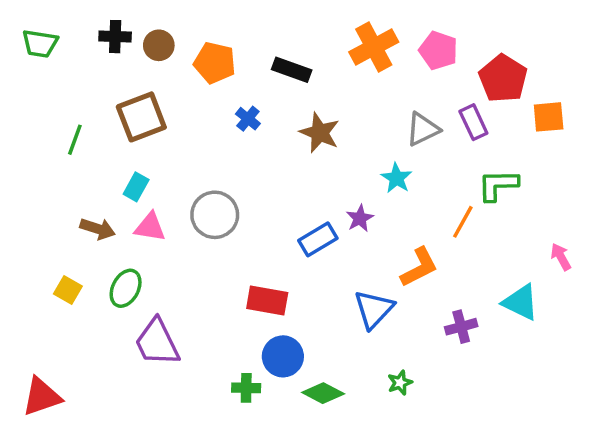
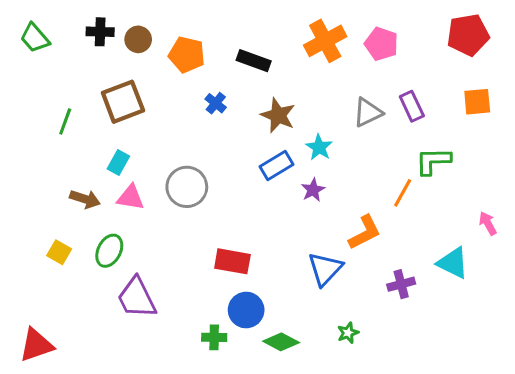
green trapezoid: (40, 44) -> (35, 38), turned 40
red pentagon: (503, 78) -> (468, 35), moved, turned 30
cyan star: (397, 178) -> (319, 147), moved
blue rectangle: (318, 239) -> (277, 166), moved

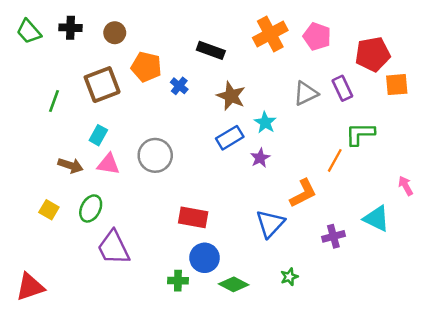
black cross: (100, 32) -> (70, 28), moved
red pentagon: (468, 35) -> (373, 54), moved
orange pentagon: (187, 55) -> (146, 67), moved

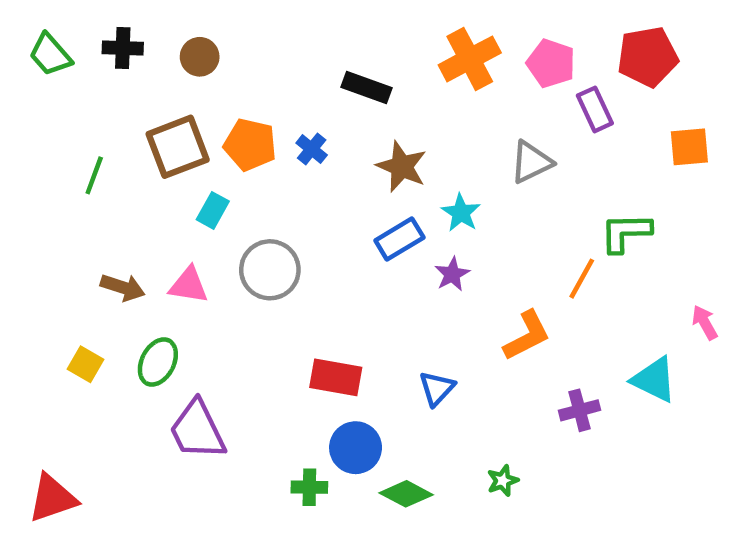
red pentagon: (373, 54) -> (648, 57), moved
orange pentagon: (146, 67) -> (250, 145), moved
purple rectangle: (342, 88) -> (595, 109), moved
cyan rectangle: (98, 135) -> (213, 210), moved
blue triangle: (270, 224) -> (437, 388), moved, size x0.7

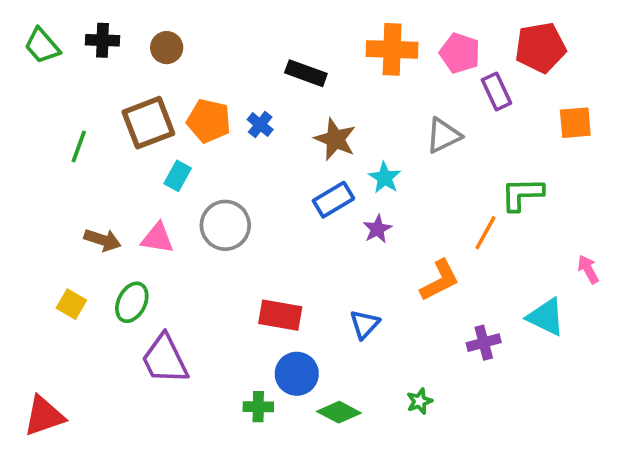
orange cross: (470, 59) -> (392, 49), turned 30

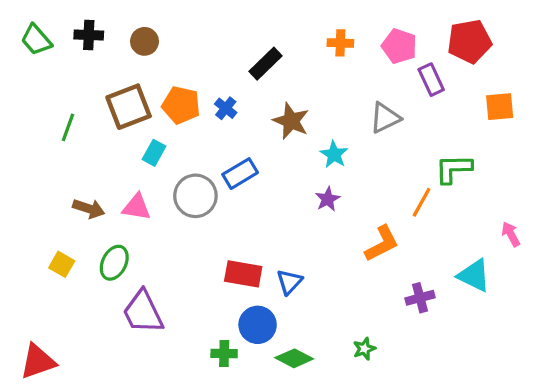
orange cross: (392, 49) -> (340, 43), size x0.6
black rectangle: (306, 73) -> (266, 64), turned -64
blue rectangle: (333, 200) -> (240, 174), moved
blue triangle: (365, 324) -> (289, 282), moved

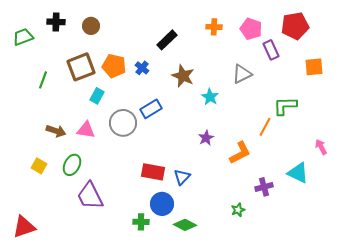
green trapezoid: (36, 40) -> (23, 37), moved, turned 110
purple star: (328, 199) -> (206, 138), moved
green star: (364, 349) -> (238, 210), moved

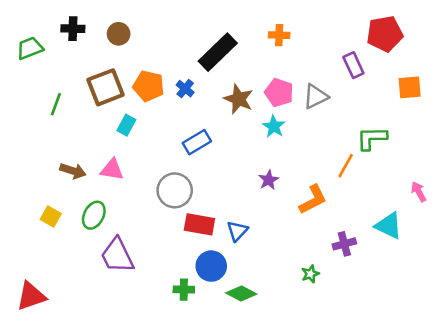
pink pentagon: (251, 29) -> (279, 93), moved
black rectangle: (167, 40) -> (218, 52), size x1.4
gray circle: (123, 123) -> (175, 190), moved

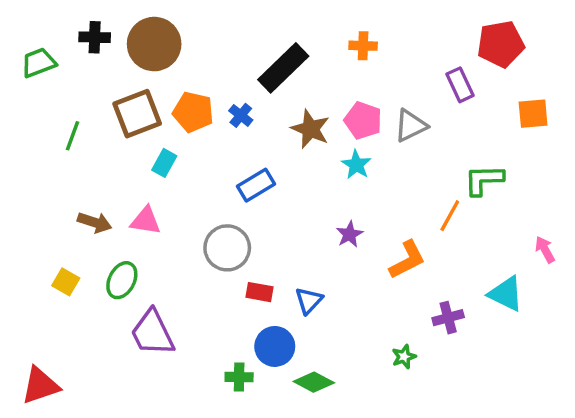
brown circle: (119, 34) -> (154, 44), size x1.8
red rectangle: (199, 224) -> (259, 292), size x0.7

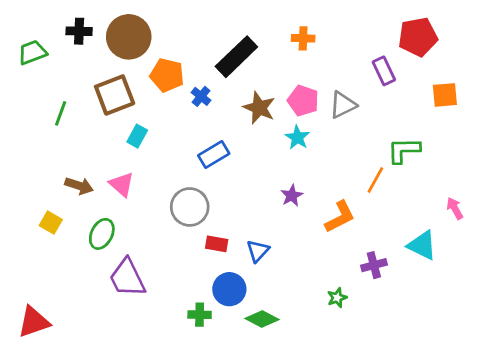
orange pentagon: (193, 112) -> (167, 75), moved
pink triangle: (146, 221) -> (122, 184), turned 32
yellow square: (66, 282) -> (51, 223), moved

